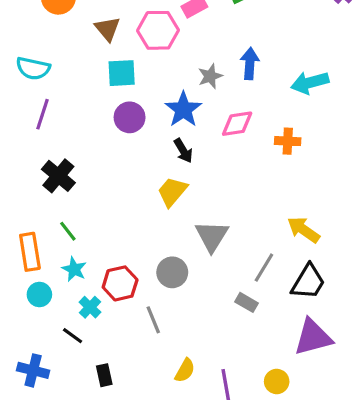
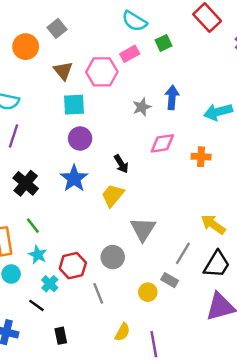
blue star: (183, 109) -> (74, 178), moved
yellow circle: (277, 381) -> (148, 292), moved

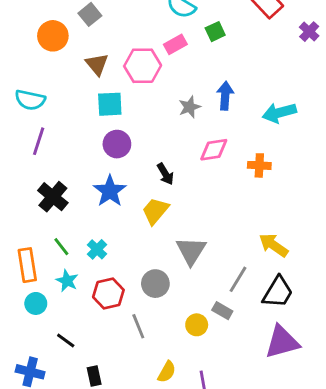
cyan cross: (50, 284) -> (97, 249), moved

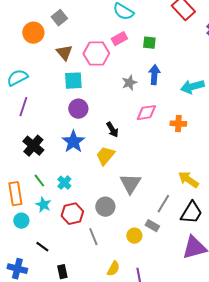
green square: (215, 32) -> (149, 43), moved, turned 32
cyan semicircle: (30, 100) -> (17, 78), turned 140

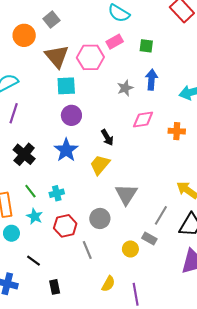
brown triangle: (64, 53) -> (57, 56), size x1.4
cyan cross: (64, 183) -> (57, 193), turned 32

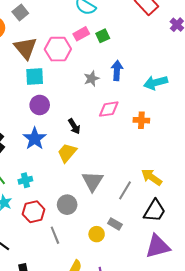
green square: (146, 46) -> (103, 36), moved, turned -32
gray line: (161, 215) -> (125, 190), moved

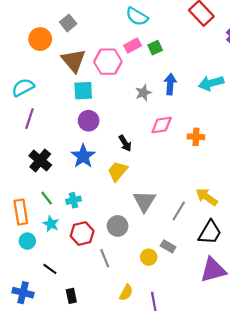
cyan arrow: (156, 83) -> (211, 83), moved

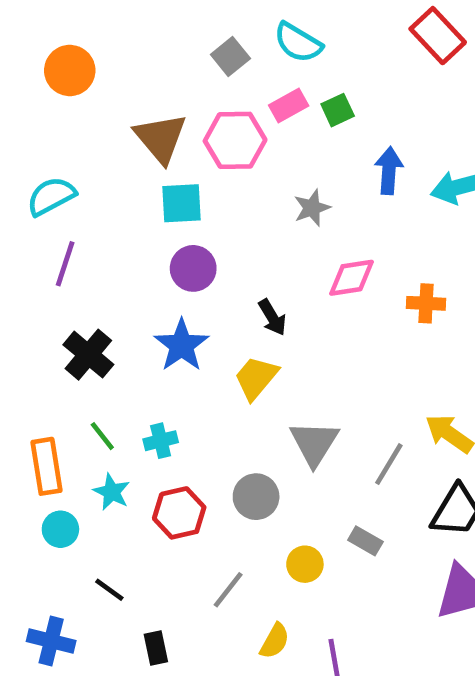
gray square: (68, 23) -> (230, 57), moved
orange circle: (40, 39) -> (70, 70), moved
blue arrow: (170, 84) -> (389, 171), moved
yellow circle: (149, 257) -> (305, 564), moved
gray line: (105, 258) -> (228, 590), moved, turned 60

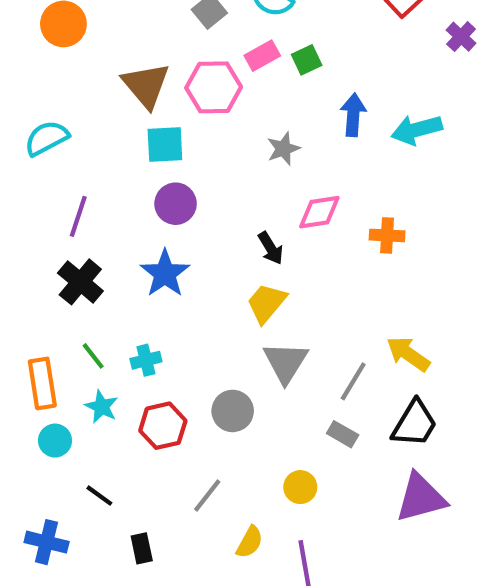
purple line: (65, 264) -> (78, 216), moved
black arrow: (272, 317) -> (271, 248), moved
yellow trapezoid: (256, 378) -> (266, 303), moved
gray rectangle: (365, 541) -> (343, 434), moved
yellow circle: (305, 564) -> (300, 487), moved

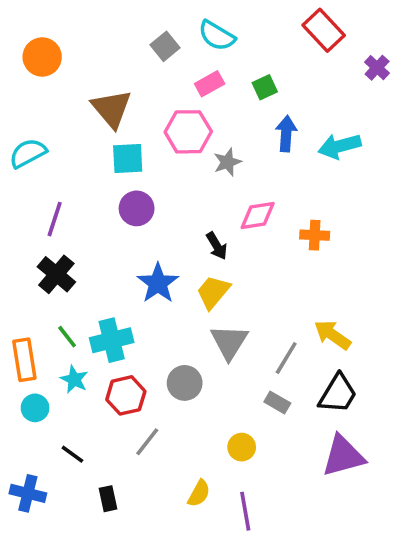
green square: (307, 60) -> (265, 87), moved
pink hexagon: (214, 87) -> (188, 132), moved
blue star: (165, 273) -> (158, 283), moved
cyan cross: (146, 360) -> (112, 340), size x1.6
gray line: (207, 496) -> (147, 442), moved

